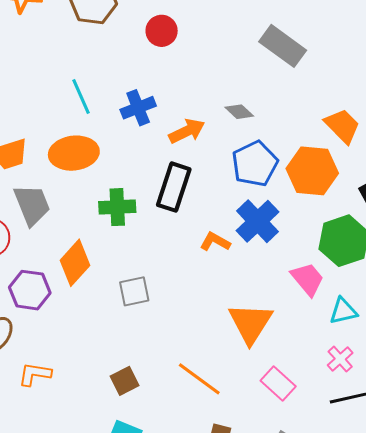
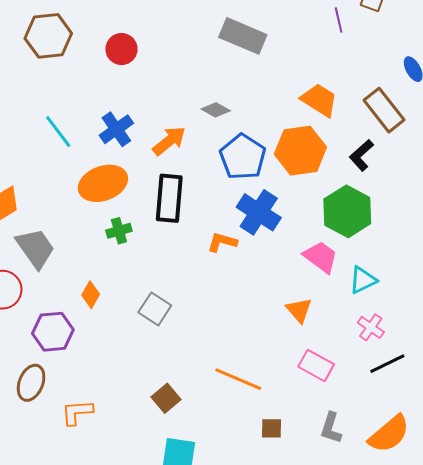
orange ellipse: (74, 153) -> (103, 183), moved
green cross: (117, 207) -> (119, 231), size x0.7
orange diamond: (75, 263) -> (91, 295), size x0.6
gray square: (134, 291) -> (155, 309), turned -32
orange triangle: (250, 323) -> (299, 310), moved, size x0.6

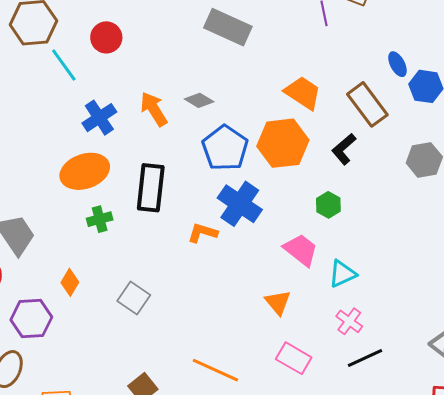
cyan line: (58, 131) -> (64, 65), moved
orange arrow: (169, 141) -> (154, 109), moved, turned -84
green hexagon: (347, 211) -> (328, 205), size x0.5

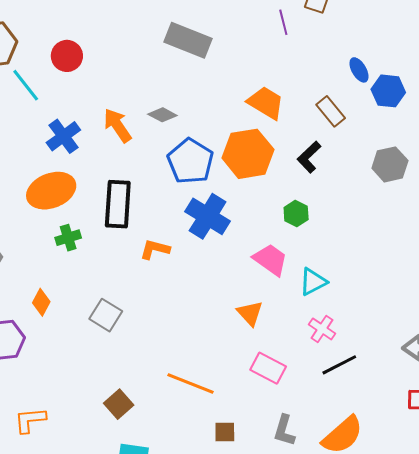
brown rectangle: (367, 104) -> (331, 111), size x0.7
orange L-shape: (203, 233) -> (155, 249), moved

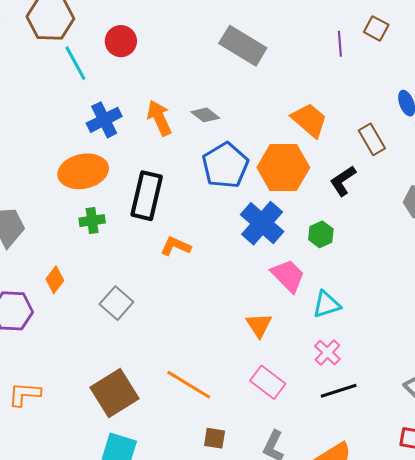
blue cross: (208, 216) -> (262, 223), moved
brown square: (119, 404) -> (115, 393), size x1.6

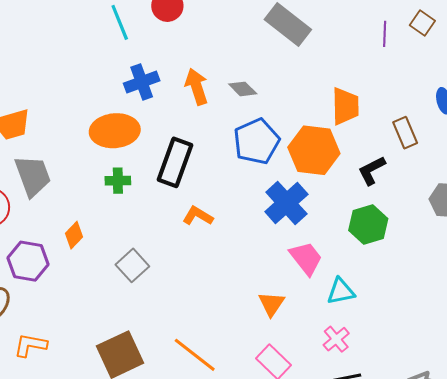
orange trapezoid: (309, 120) -> (345, 106), turned 42
green hexagon: (321, 234) -> (368, 224), moved, size x1.5

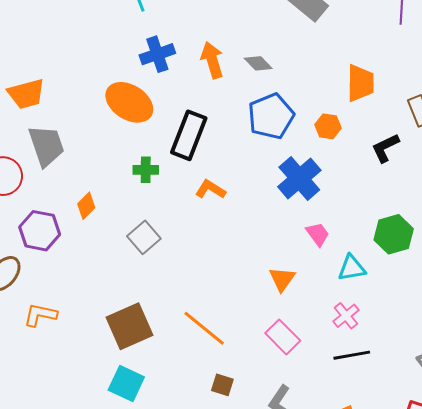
orange ellipse: (115, 131) -> (129, 102), turned 36
orange hexagon: (314, 150) -> (328, 126), size x0.5
green cross: (118, 181) -> (146, 170), moved
green hexagon: (368, 224) -> (394, 234), moved
pink trapezoid: (306, 258) -> (318, 234), size x0.7

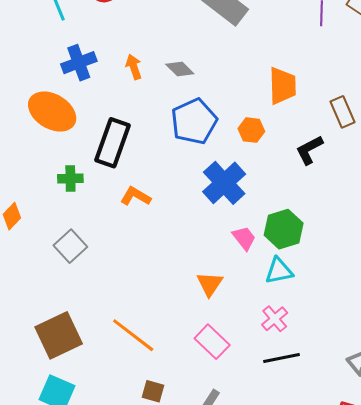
orange arrow: (212, 60) -> (134, 67), size x0.7
green hexagon: (394, 234) -> (284, 229), moved

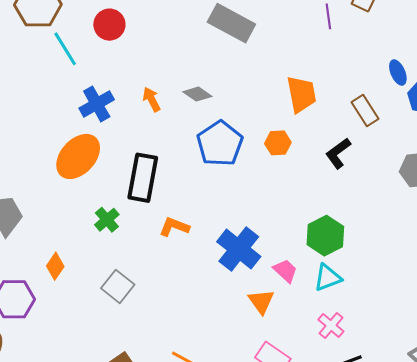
orange ellipse: (52, 112) -> (78, 156), turned -69
green cross: (70, 179) -> (107, 220), turned -30
blue cross: (224, 183) -> (239, 249), moved
pink trapezoid: (244, 238) -> (285, 271), moved

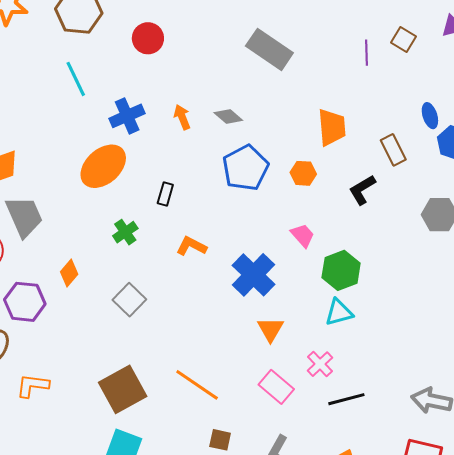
cyan line: (65, 49) -> (76, 79), moved
black rectangle: (143, 178) -> (165, 194), size x0.5
pink trapezoid: (285, 271) -> (303, 235), moved
pink cross: (331, 325) -> (320, 364), moved

